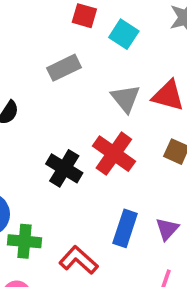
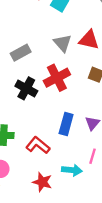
gray rectangle: (64, 68) -> (21, 53), moved
red cross: (114, 154) -> (57, 78), turned 30

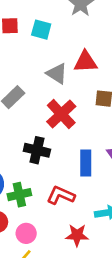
black cross: (26, 88) -> (37, 150), moved

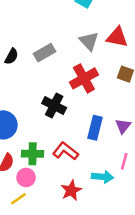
green cross: (19, 195) -> (33, 154), moved
red star: (77, 235) -> (71, 190), turned 30

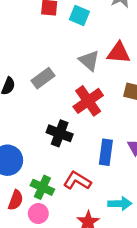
green cross: (33, 154) -> (42, 187), turned 30

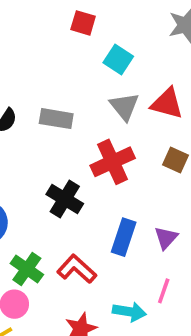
cyan square: (79, 15) -> (118, 59), moved
gray rectangle: (43, 78) -> (56, 119), turned 35

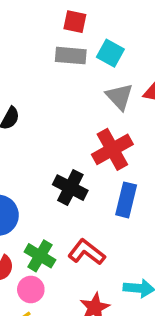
gray rectangle: (56, 119) -> (71, 56), moved
blue rectangle: (124, 237) -> (126, 200), moved

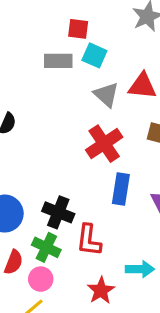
red square: (75, 22) -> (78, 29), moved
black cross: (70, 188) -> (58, 212), moved
red L-shape: (87, 252) -> (89, 240), turned -116

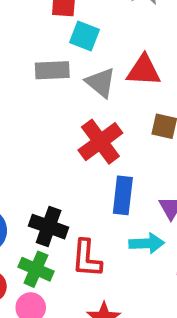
gray rectangle: (58, 61) -> (52, 70), moved
cyan arrow: (140, 269) -> (147, 243), moved

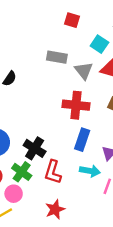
cyan square: (84, 36) -> (99, 44), moved
red cross: (100, 142) -> (76, 105), turned 30

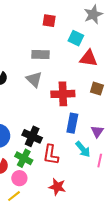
gray triangle: (84, 71) -> (34, 79), moved
cyan arrow: (90, 171) -> (83, 149), turned 48
red star: (55, 209) -> (57, 187), turned -30

